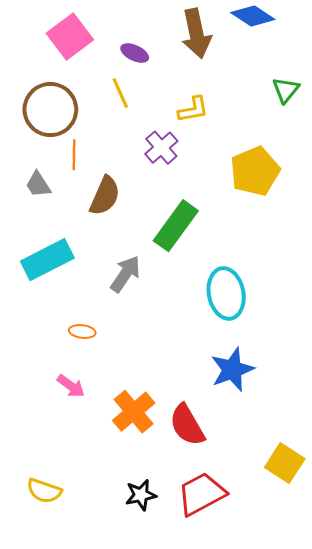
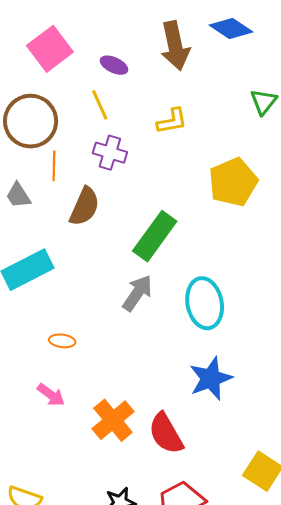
purple cross: (161, 148) -> (110, 153), moved, turned -32
gray arrow: (125, 274) -> (137, 293), moved

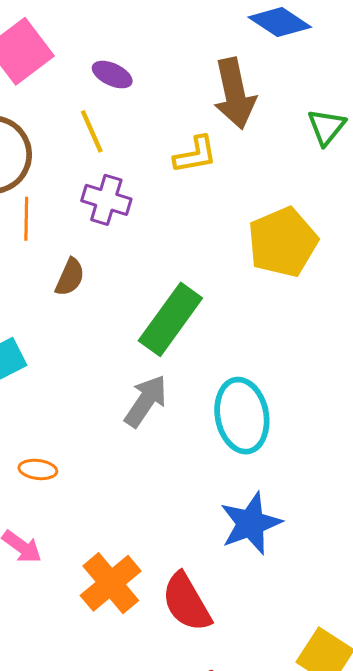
brown arrow: (175, 46) -> (235, 93), moved
brown semicircle: (84, 207) -> (70, 277), size x0.7

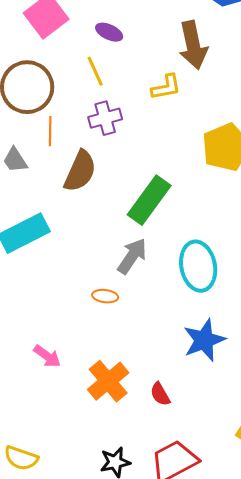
purple cross: (106, 200) -> (105, 118), turned -32
brown semicircle: (70, 277) -> (80, 171), size x1.6
orange ellipse: (38, 469) -> (105, 296), moved
red semicircle: (187, 602) -> (160, 394), size x0.6

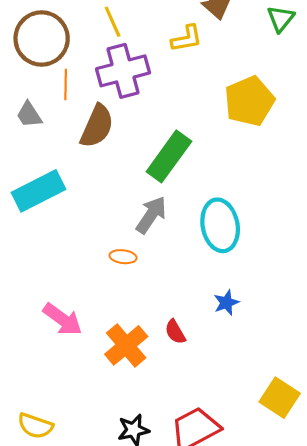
purple cross: (105, 118) -> (123, 71), size x1.5
blue star: (204, 340) -> (226, 303), size x0.6
pink arrow: (47, 356) -> (62, 319), size x1.4
red semicircle: (160, 394) -> (175, 332), moved

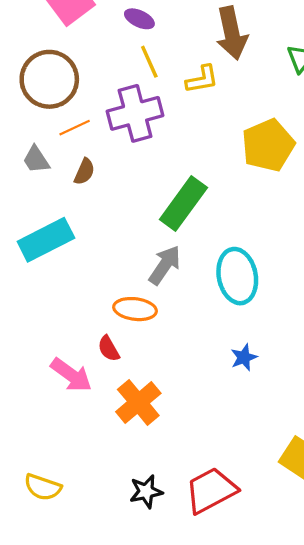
yellow line: (113, 22) -> (149, 62), moved
orange line: (66, 84) -> (75, 128), turned 64
brown semicircle: (97, 126) -> (84, 172), moved, size x0.6
orange ellipse: (123, 257) -> (135, 309), size x1.5
red semicircle: (175, 332) -> (109, 349), moved

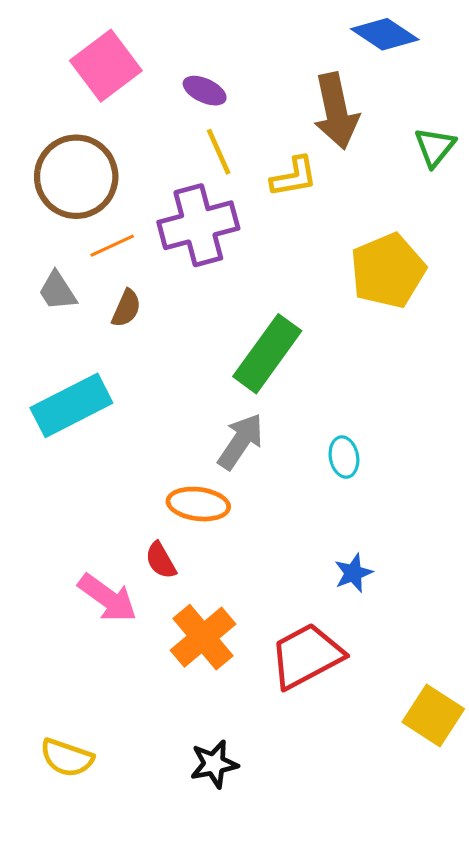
cyan ellipse: (237, 276) -> (344, 457), size x0.5
red trapezoid: (211, 490) -> (306, 656), moved

